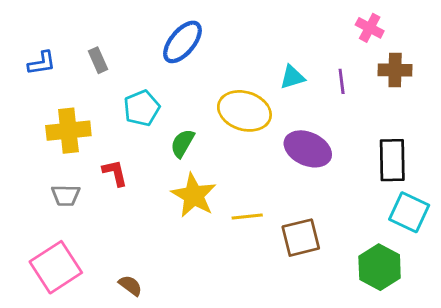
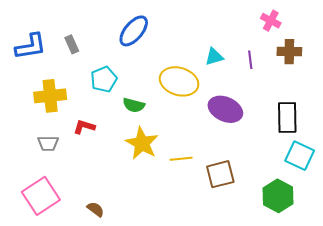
blue L-shape: (42, 63) -> (31, 46), size x1.5
green semicircle: (182, 143) -> (134, 105), turned -105
red L-shape: (115, 173) -> (84, 127), turned -60

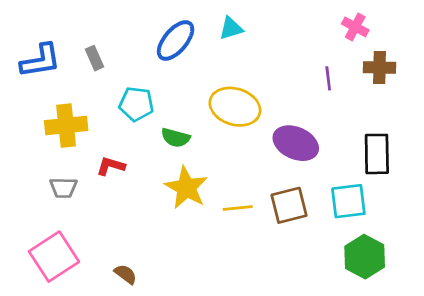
cyan triangle: (214, 57) -> (231, 28), moved
cyan pentagon: (104, 79) -> (136, 104), turned 30
cyan square: (300, 156) -> (348, 201), moved, turned -32
brown square: (220, 174) -> (289, 205), moved

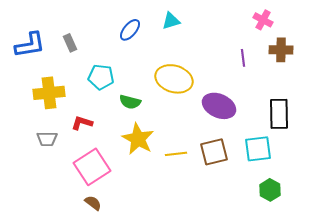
blue ellipse: (176, 40) -> (130, 30), size x0.7
pink square: (54, 257) -> (92, 167), moved
green hexagon: (365, 257) -> (270, 190), size x0.7

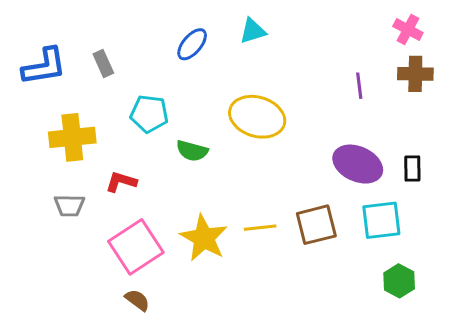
pink cross: (263, 20) -> (408, 29), moved
purple ellipse: (219, 106) -> (358, 164), moved
black rectangle: (279, 114) -> (412, 168), size x0.6
yellow star: (138, 139) -> (204, 238), moved

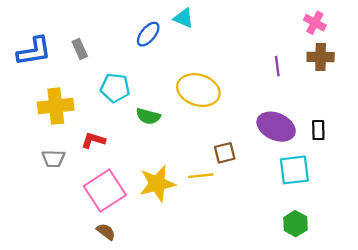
cyan triangle: (253, 31) -> (184, 18), moved, turned 40
brown square: (316, 225) -> (225, 153), moved, size x0.7
yellow star: (204, 238) -> (157, 184), turned 30
green hexagon: (399, 281) -> (295, 224), moved

